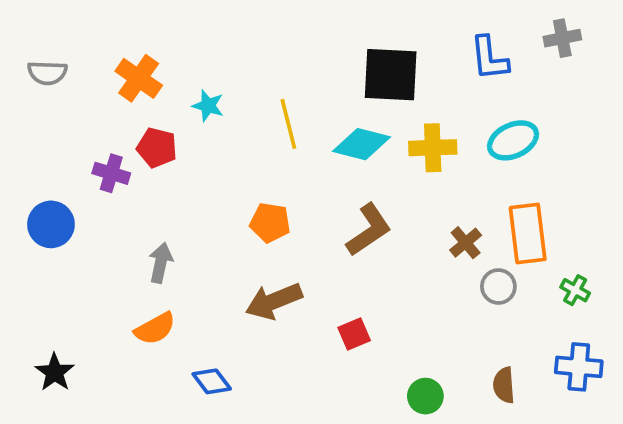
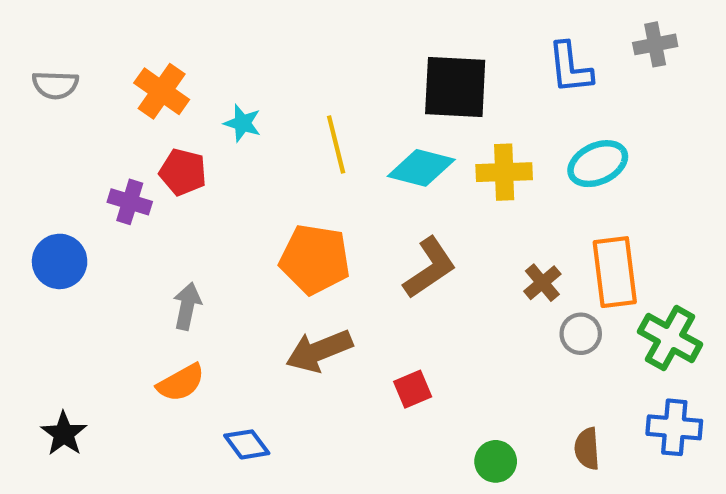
orange pentagon: (270, 223) -> (315, 259), size x1.5
green cross: (575, 290) -> (670, 338), size x1.8

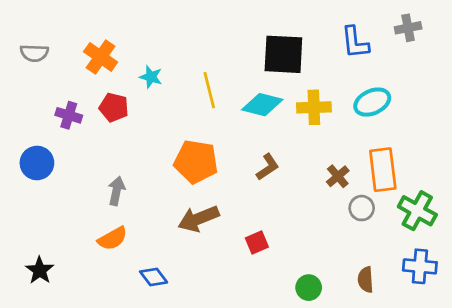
purple cross: (130, 202) -> (69, 115), moved
brown L-shape: (430, 268) -> (268, 167), size x0.7

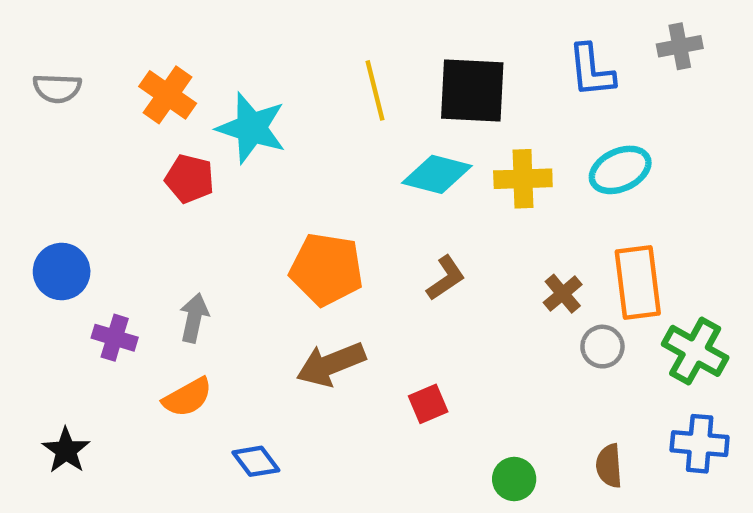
cyan star: (151, 77) -> (251, 128), size x1.8
yellow line: (209, 90) -> (375, 90), moved
purple cross: (69, 115) -> (115, 338), moved

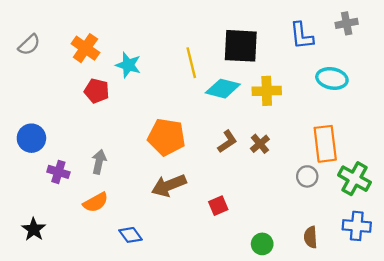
gray semicircle: (57, 88) -> (29, 45), turned -45
yellow line: (375, 90) -> (191, 63), moved
cyan star: (251, 128) -> (128, 65), size x0.7
cyan ellipse: (620, 170) -> (332, 78), moved, turned 36
brown cross: (563, 294) -> (260, 144), moved

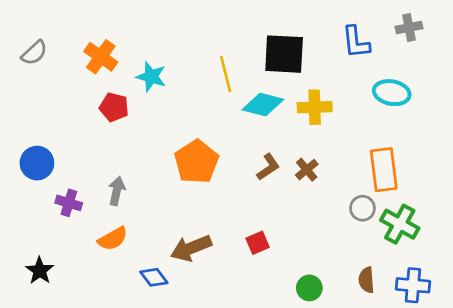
orange pentagon: (167, 137) -> (196, 162), turned 30
green cross: (354, 179) -> (400, 224), moved
brown arrow: (169, 185) -> (191, 248), moved
blue cross: (357, 226) -> (413, 285), moved

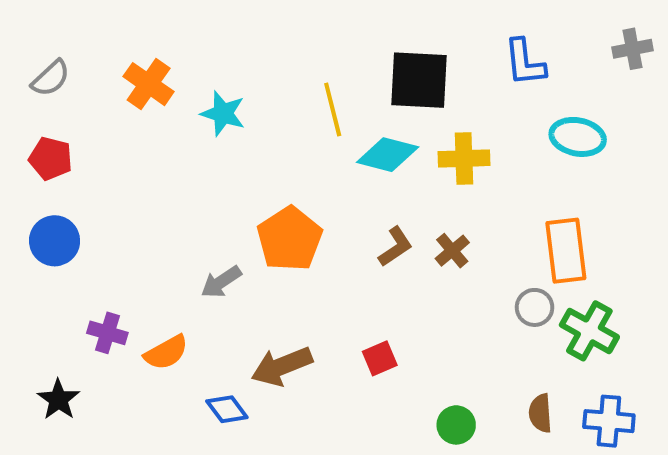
gray cross: (409, 27) -> (632, 49), moved
red pentagon: (114, 107) -> (51, 159), moved
gray arrow: (117, 191) -> (221, 282), moved, turned -136
purple cross: (69, 203) -> (107, 333), moved

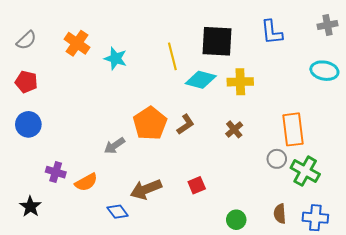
cyan ellipse: (578, 137) -> (324, 71), moved
brown L-shape: (395, 247) -> (186, 124), moved

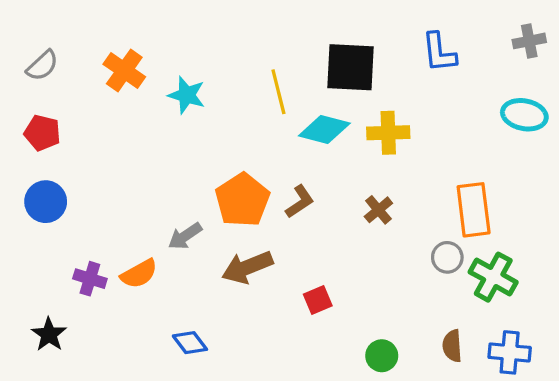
orange semicircle: (86, 182) -> (139, 274), moved
brown arrow: (146, 189) -> (247, 267), moved

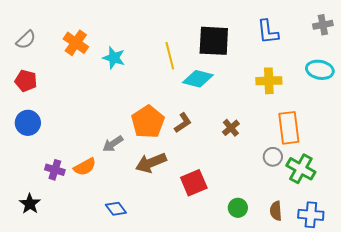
yellow cross: (388, 133) -> (269, 81), moved
red square: (318, 300) -> (194, 183), size x1.5
green circle: (382, 356) -> (238, 208), moved

